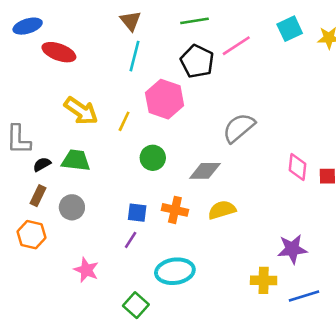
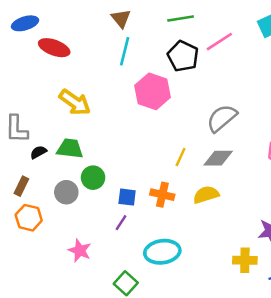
yellow line: (124, 121) -> (181, 157), moved
green circle: (153, 158) -> (93, 178), moved
gray diamond: (205, 171) -> (218, 158), moved
brown rectangle: (38, 196) -> (21, 186), moved

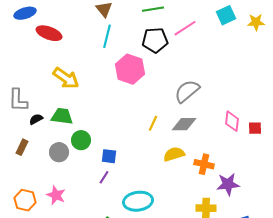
black pentagon: (183, 56) -> (155, 40), turned -30
orange cross: (162, 195) -> (204, 164), moved
orange hexagon: (29, 218) -> (25, 200), moved
pink star: (80, 251) -> (56, 195), moved

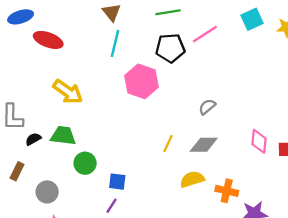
gray semicircle: (187, 91) -> (207, 107), size x0.6
gray circle: (59, 152) -> (47, 192), moved

